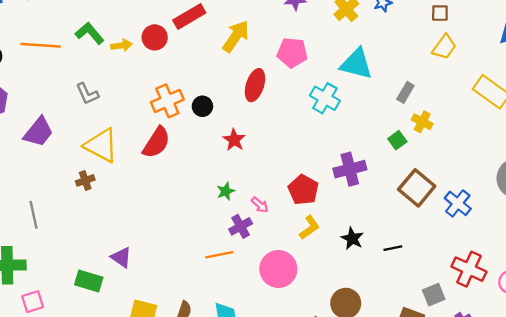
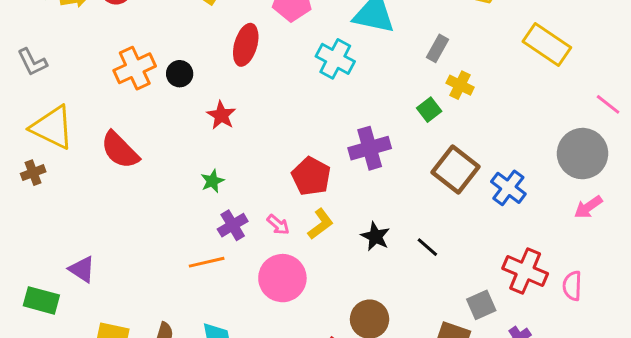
red semicircle: (156, 142) -> (120, 150), moved, turned 104
pink arrow: (260, 205) -> (278, 225), moved
black line: (393, 248) -> (427, 247), turned 54

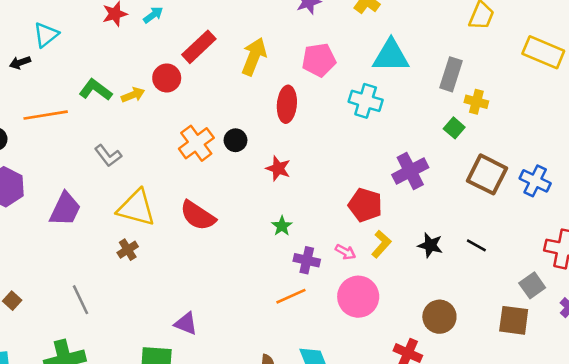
gray rectangle: (438, 48) -> (451, 74), size x1.4
purple cross: (233, 225) -> (307, 260), turned -35

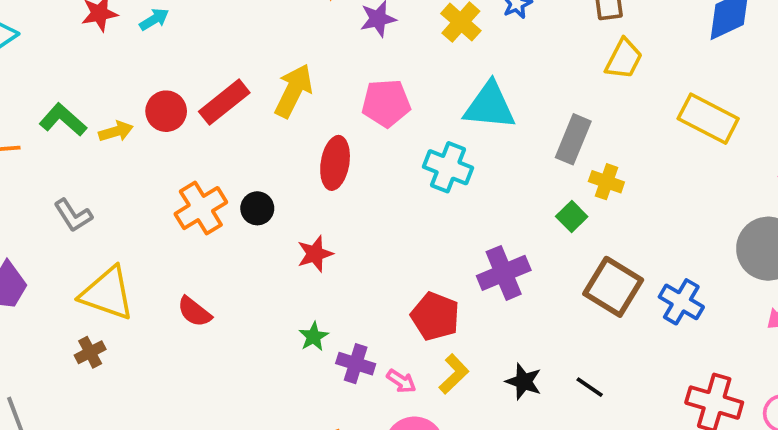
red rectangle: (199, 47) -> (224, 102), moved
red star: (278, 168) -> (315, 254), turned 30
red semicircle: (198, 216) -> (194, 312), size x0.7
purple cross: (307, 260) -> (356, 364), moved

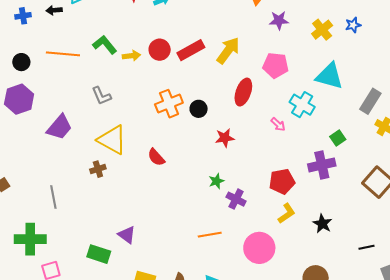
green square: (572, 217) -> (338, 138), moved
red pentagon: (435, 316) -> (282, 181), turned 30
pink arrow: (401, 381) -> (278, 124), moved
black line: (590, 387) -> (366, 247), moved, turned -56

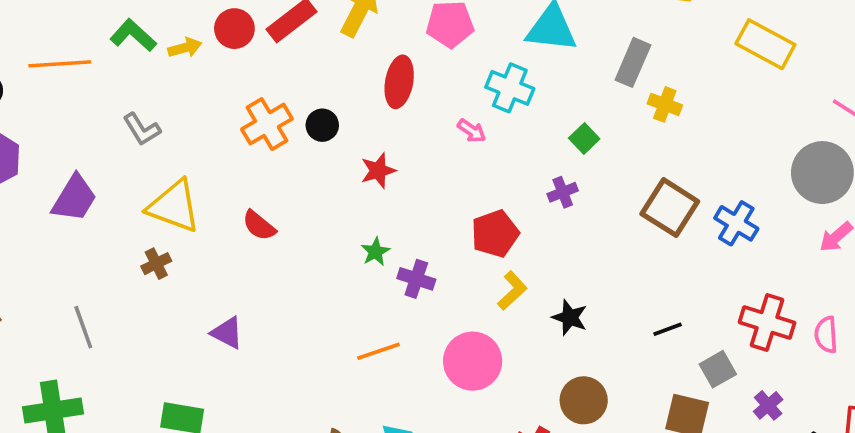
purple cross: (322, 165) -> (563, 192), size x0.6
black star: (322, 224) -> (570, 318), moved
purple triangle: (127, 235) -> (227, 333), moved

